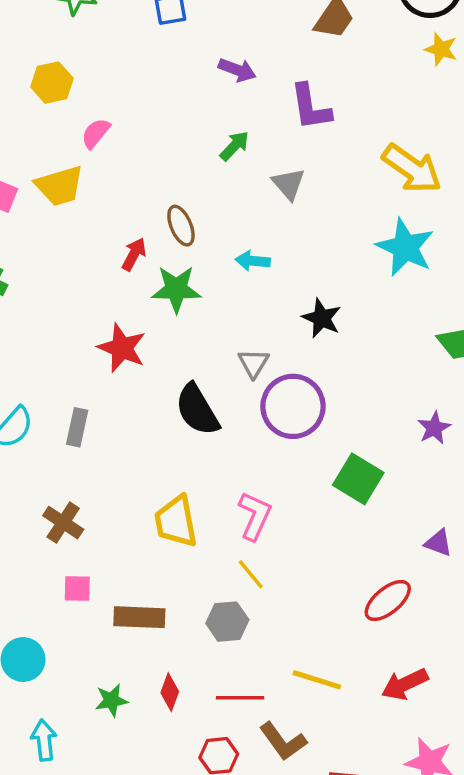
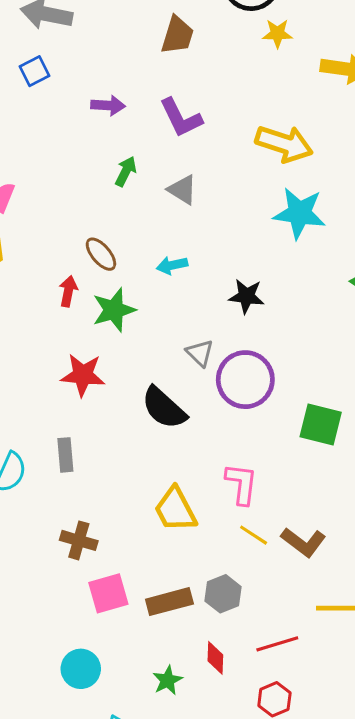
pink square: (77, 588) -> (108, 593), size x1.5
gray hexagon: (227, 622) -> (223, 594), moved
brown L-shape: (283, 741) -> (303, 542), moved

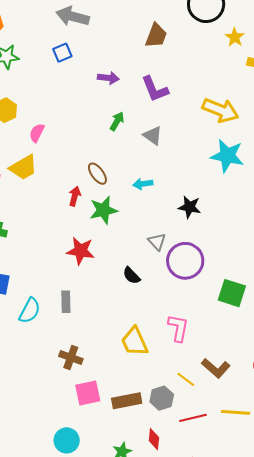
yellow star: (277, 33) -> (235, 37), moved, turned 30
black semicircle: (164, 408) -> (131, 276), size x0.6
yellow line: (254, 535) -> (186, 379), moved
red line: (277, 644) -> (193, 418), moved

